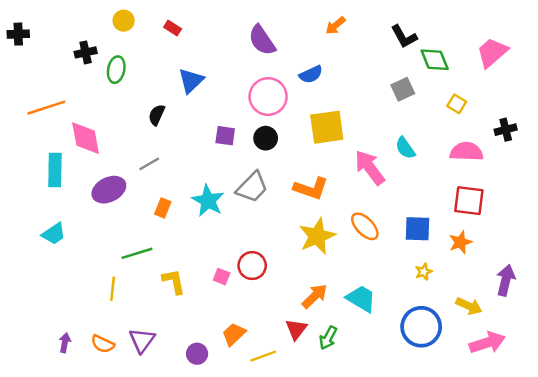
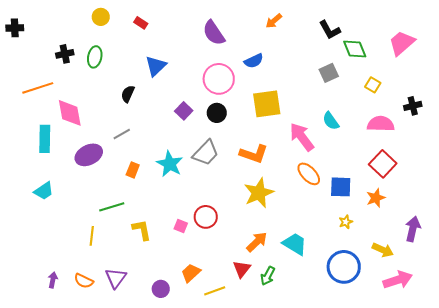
black cross: (86, 52) -> (65, 54), moved
purple square: (225, 136) -> (184, 111), turned 36
red square: (469, 201) -> (383, 164), turned 36
orange ellipse: (365, 226) -> (309, 174), moved

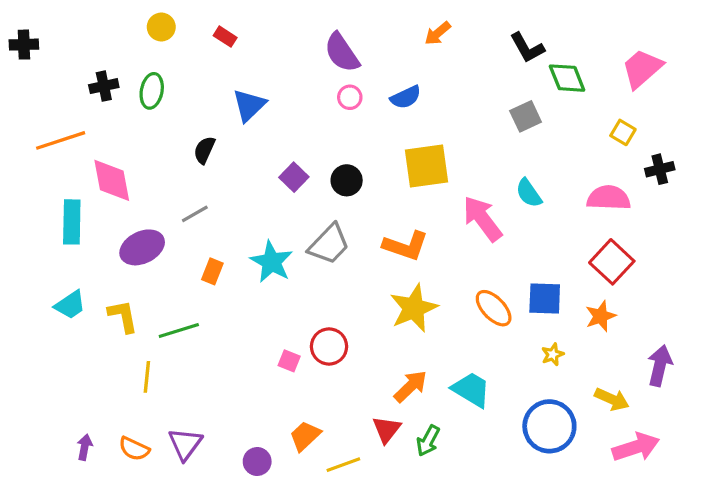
pink circle: (219, 79) -> (350, 97), moved, size x0.5
yellow square: (373, 85) -> (623, 132), moved
orange ellipse: (309, 174) -> (494, 308), moved
yellow L-shape: (142, 230) -> (123, 316), moved

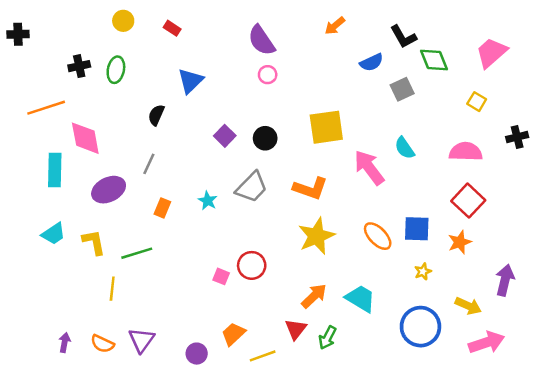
blue semicircle: (406, 97) -> (372, 62), moved
black cross: (660, 169) -> (517, 137), moved
gray line: (195, 214) -> (149, 164), turned -35
cyan star: (272, 262) -> (208, 201), size x0.6

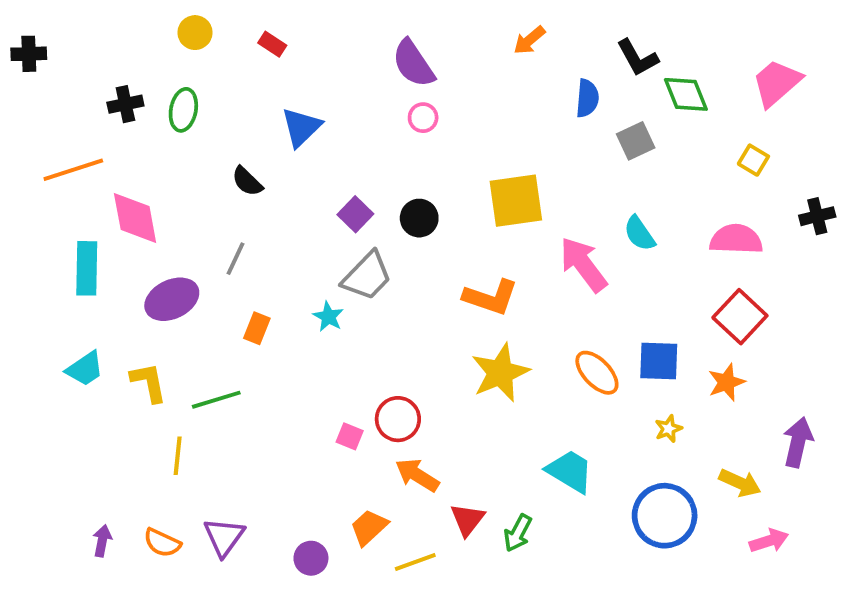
blue semicircle: (372, 62) -> (587, 98), turned -60
black semicircle: (156, 115) -> (247, 181), turned -70
gray trapezoid: (252, 187) -> (367, 276), moved
orange arrow: (314, 296) -> (417, 475), moved, turned -104
pink arrow: (487, 343) -> (769, 541), size x0.7

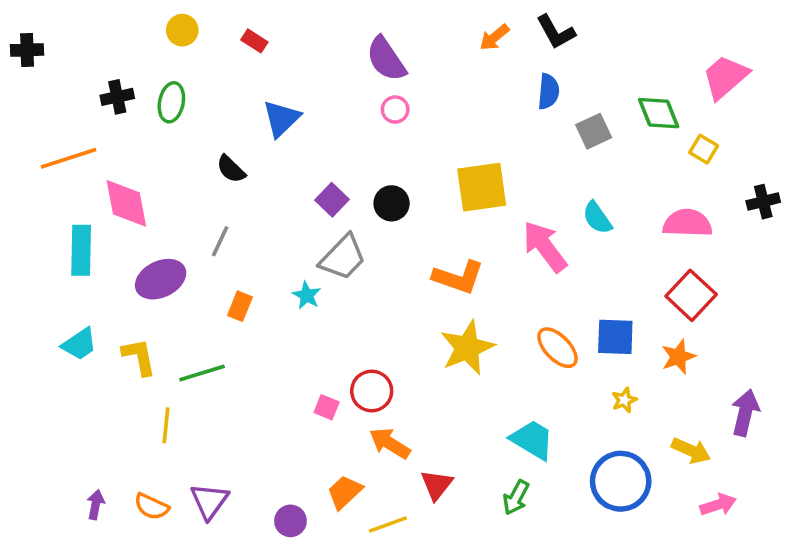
black L-shape: (638, 58) -> (556, 32), moved
green diamond: (686, 94) -> (659, 113), moved
green arrow: (518, 533) -> (516, 497), moved

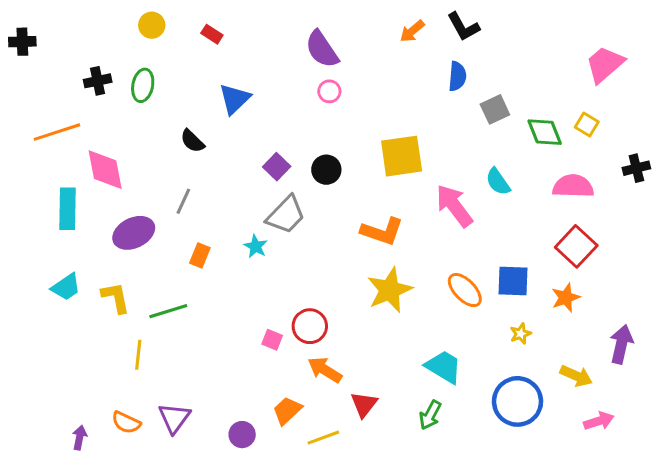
green diamond: (659, 113) -> (545, 132), moved
purple arrow: (96, 505) -> (80, 438), moved

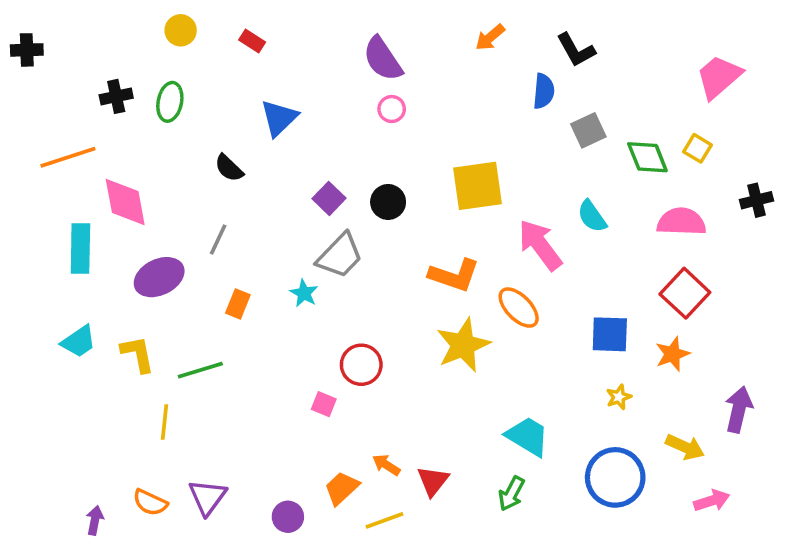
black L-shape: (463, 27) -> (576, 50), moved
orange ellipse: (465, 290) -> (519, 308), moved
red circle: (310, 326) -> (361, 365), moved
orange arrow: (325, 370) -> (386, 465), moved, size x0.7

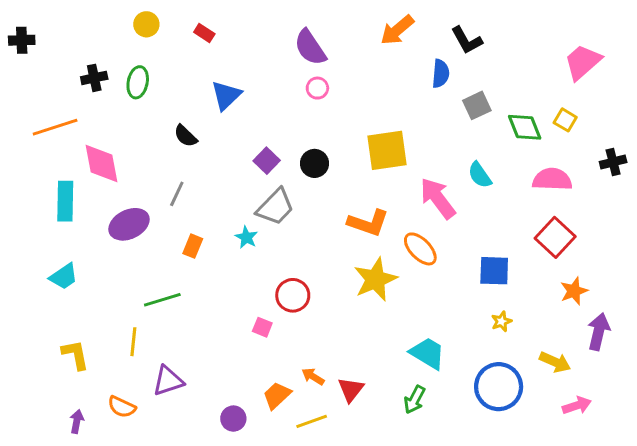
orange arrow: (490, 37) -> (397, 30), size x1.4
yellow L-shape: (138, 354) -> (75, 355), moved
orange star: (672, 354) -> (574, 291), moved
purple triangle: (207, 497) -> (168, 381), moved, turned 36

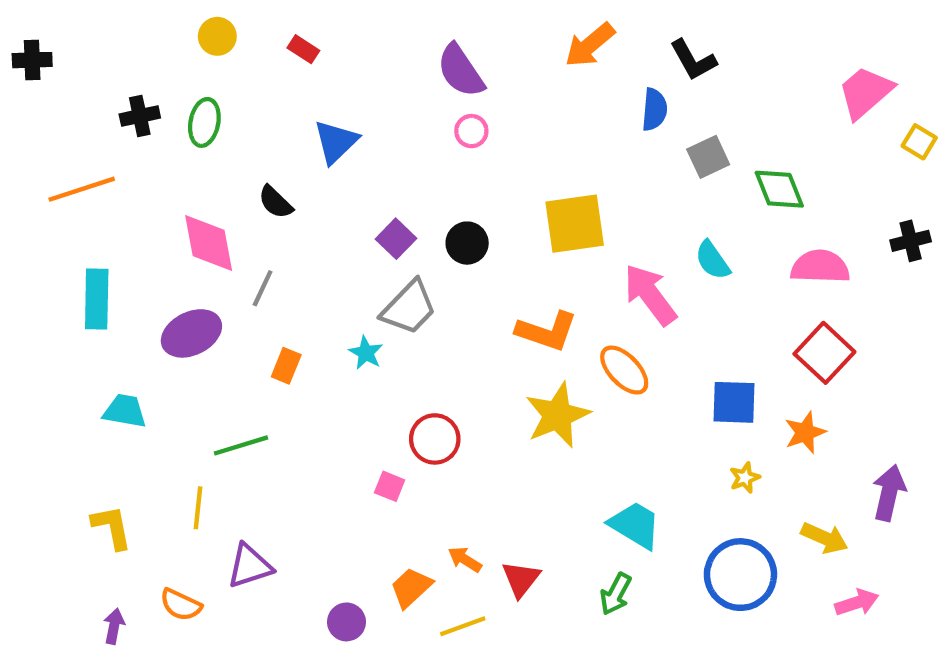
yellow square: (565, 120) -> (919, 142), moved
pink diamond: (101, 163) -> (209, 243), moved
cyan trapezoid: (64, 276) -> (125, 411), moved, turned -136
orange star: (574, 291) -> (805, 432), moved

